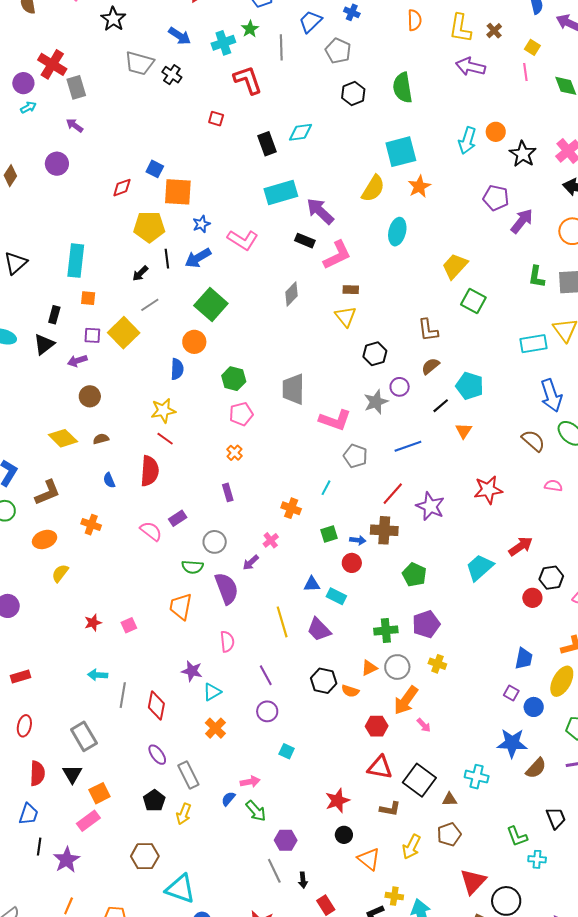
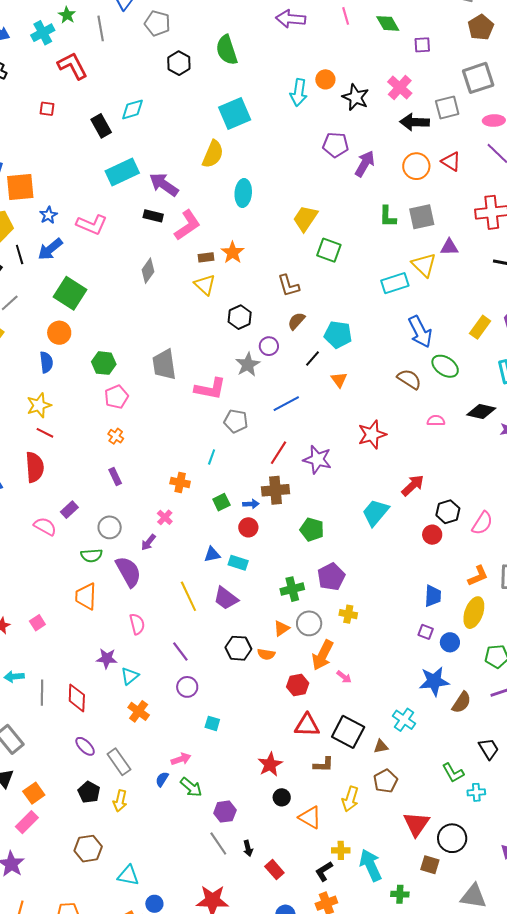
orange star: (419, 187) -> (233, 253), moved
cyan cross: (477, 777) -> (404, 720), turned 30
cyan triangle: (180, 889) -> (128, 875), size x0.7

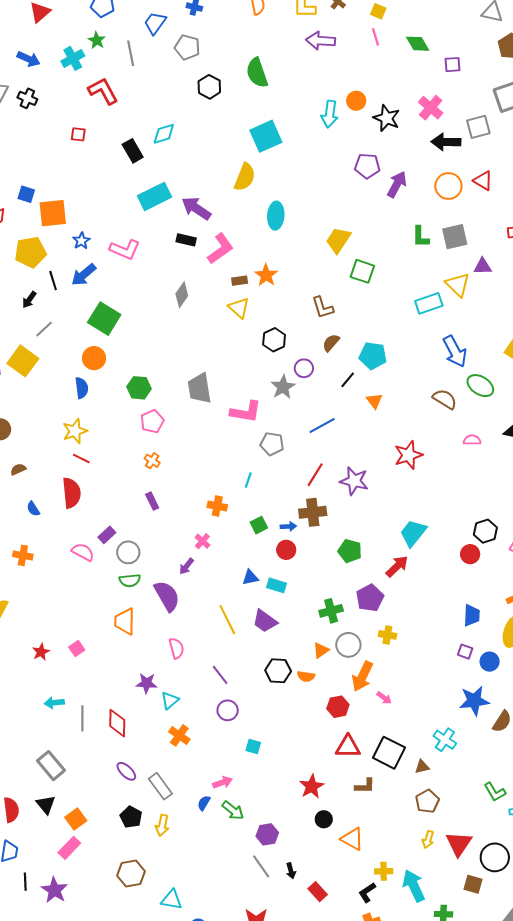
red arrow: (413, 485) -> (397, 566), moved
gray circle: (110, 527) -> (128, 552), moved
yellow arrow: (350, 799) -> (428, 840), moved, size x0.7

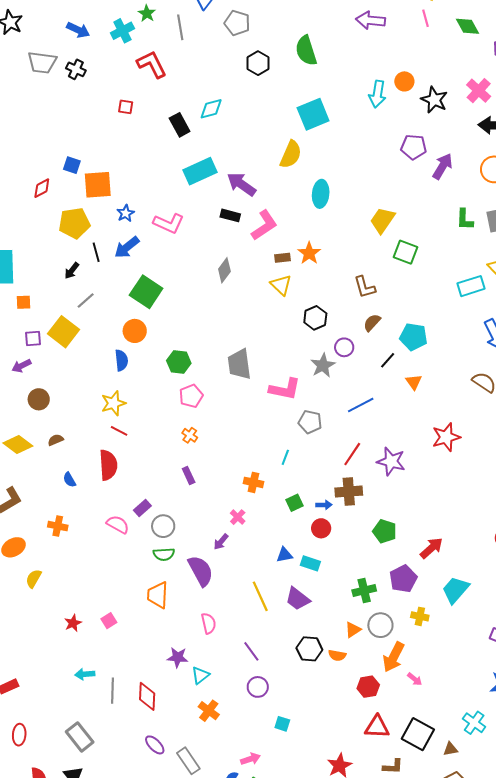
cyan trapezoid: (413, 533) -> (455, 590), moved

